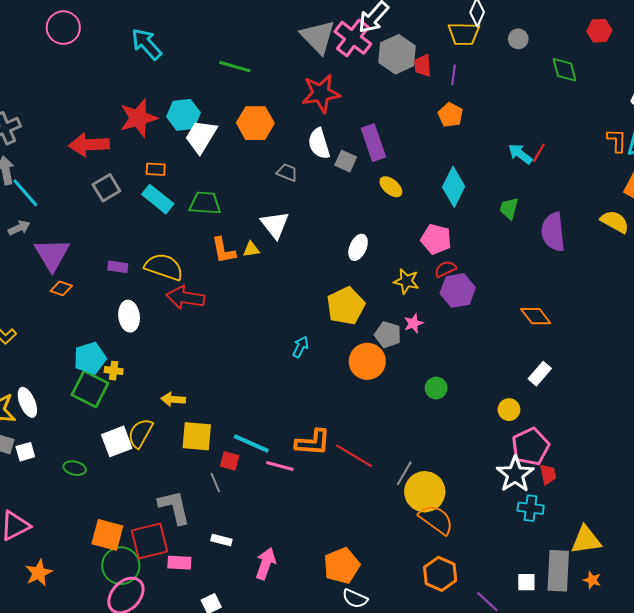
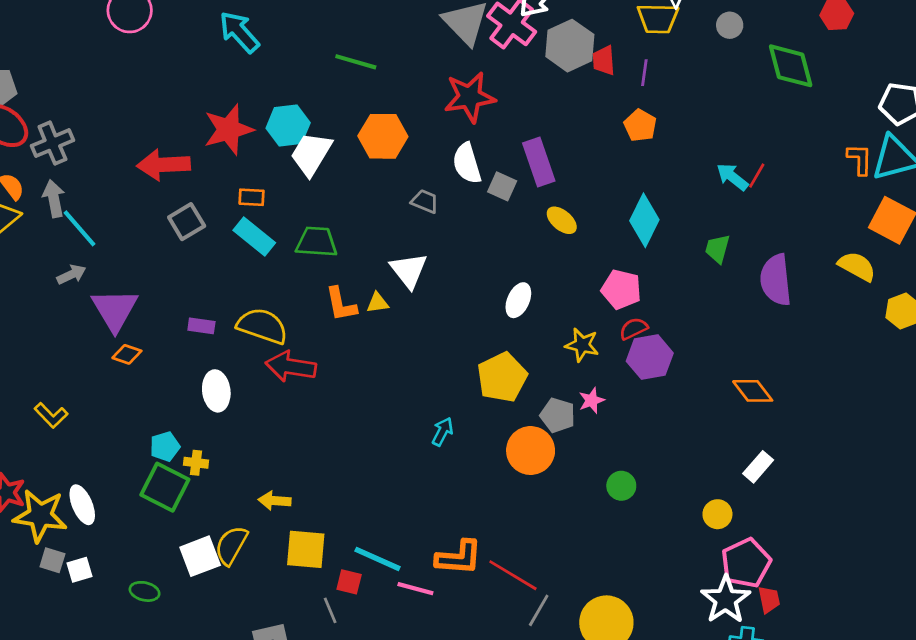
green diamond: (564, 70) -> (791, 66), size x1.4
cyan pentagon: (90, 358) -> (165, 446), size x0.7
gray line: (404, 473) -> (539, 610), moved

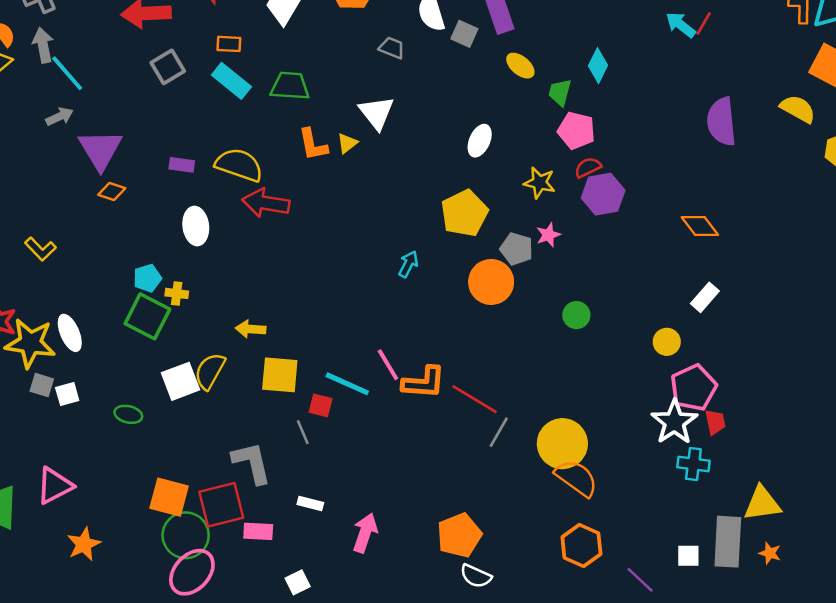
cyan diamond: (644, 220) -> (598, 66), size x0.7
green trapezoid: (717, 249) -> (560, 92), moved
yellow triangle: (378, 303) -> (347, 143), turned -30
pink line: (415, 589) -> (388, 365), moved, turned 44

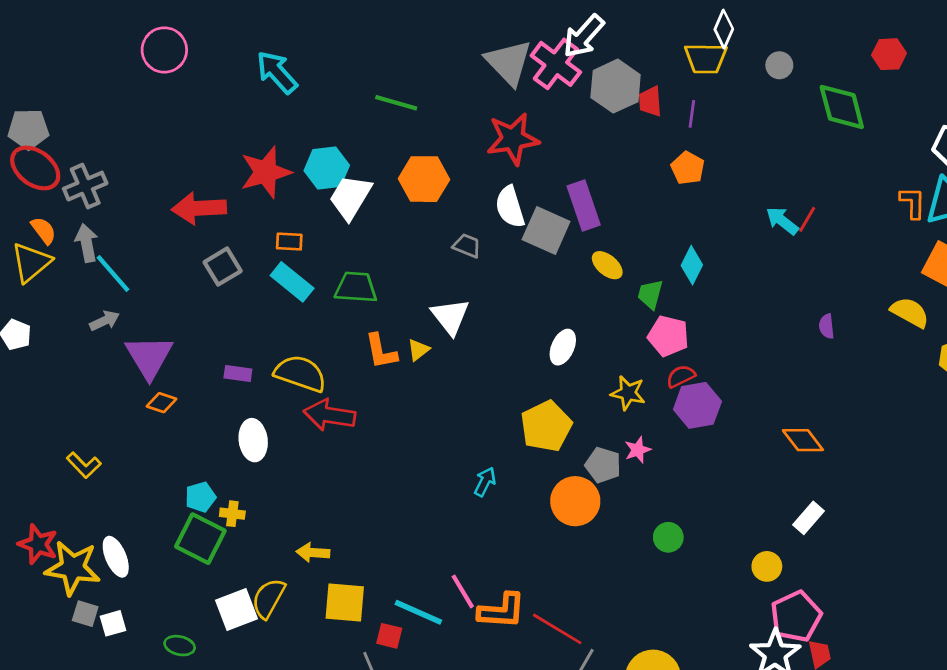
gray square: (464, 34) -> (546, 230), size x1.6
purple semicircle: (721, 122) -> (827, 326), size x0.5

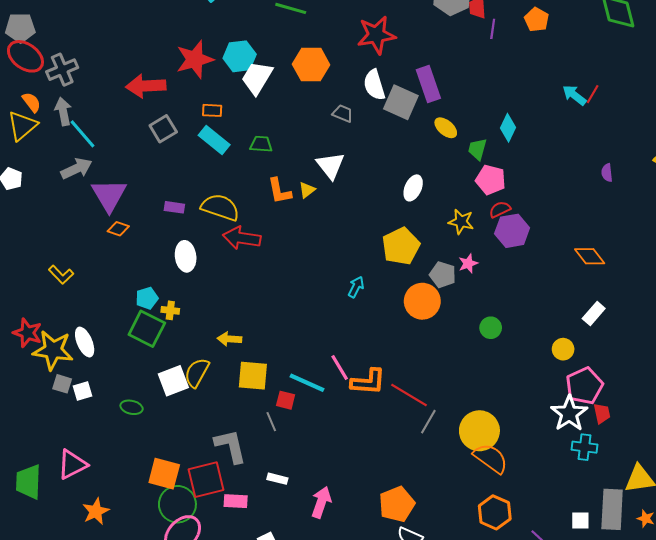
purple line: (692, 114) -> (493, 29), moved
orange pentagon: (688, 168) -> (537, 20), moved
green trapezoid: (356, 287) -> (261, 144), size x0.7
gray arrow: (105, 321) -> (76, 169), size x1.4

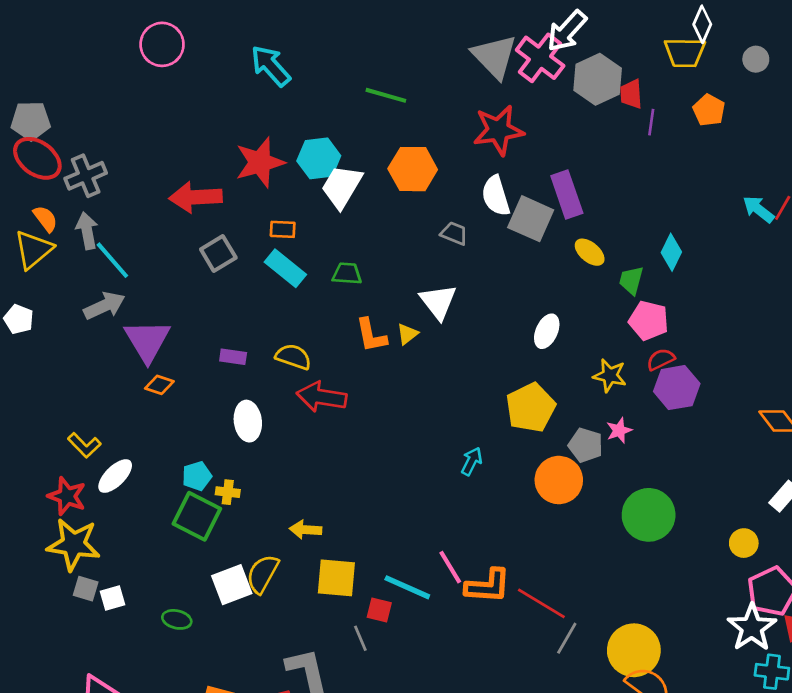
yellow semicircle: (220, 207) -> (293, 357), size x0.7
green circle: (491, 328) -> (649, 515), size x1.8
red star: (27, 333) -> (67, 496), moved
white ellipse: (85, 342) -> (115, 476), moved, turned 68

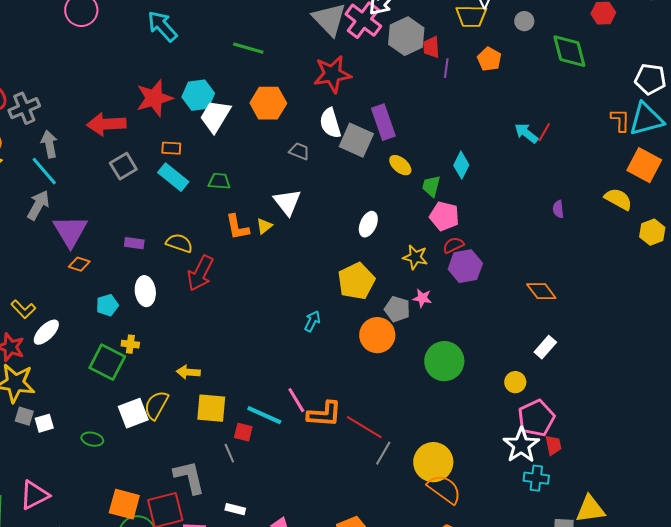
gray arrow: (87, 231) -> (49, 144), moved
gray arrow: (104, 306) -> (38, 205), turned -36
red arrow: (322, 397) -> (200, 273), turned -72
pink star: (619, 430) -> (422, 298), turned 30
cyan pentagon: (197, 476) -> (107, 305), moved

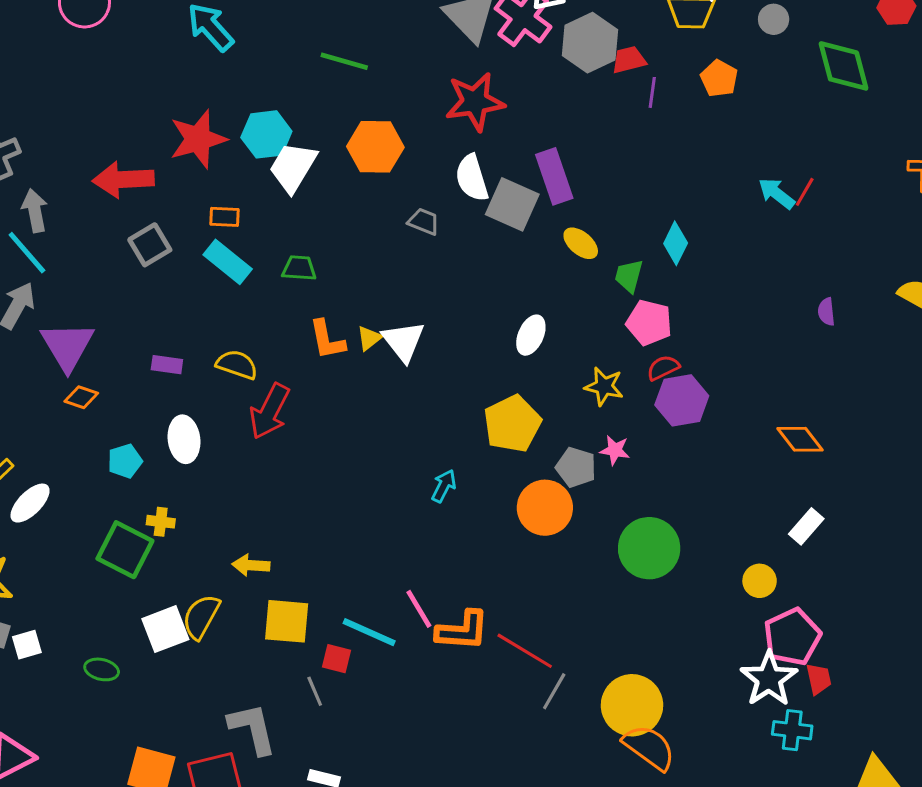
red trapezoid: (431, 47) -> (629, 60), turned 80
white triangle: (287, 202) -> (403, 341), moved

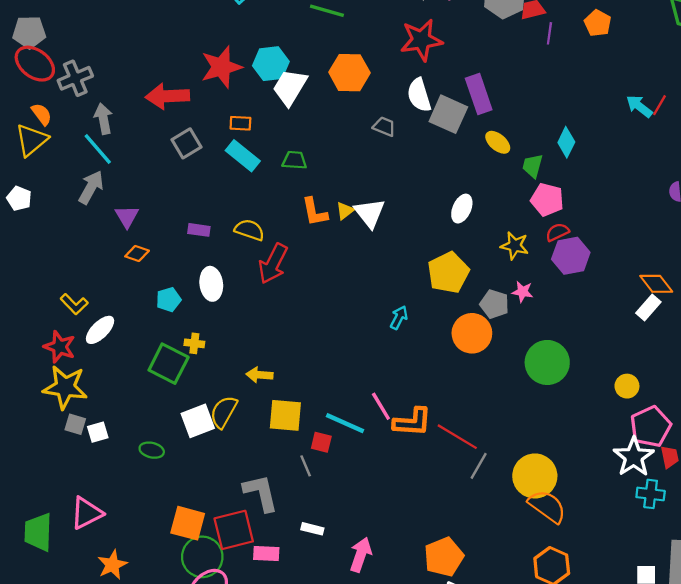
purple triangle: (67, 346) -> (127, 216), size x0.6
white rectangle: (806, 526) -> (648, 307), moved

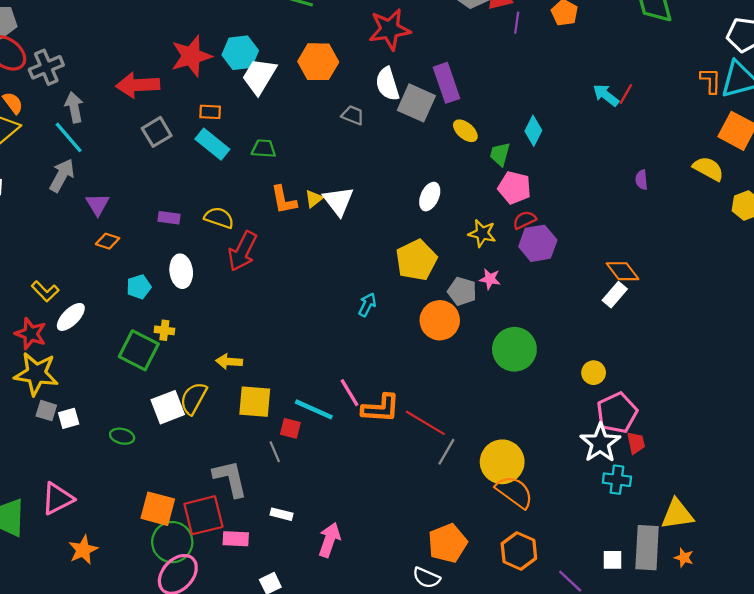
orange pentagon: (444, 557) -> (448, 543), moved

